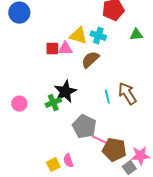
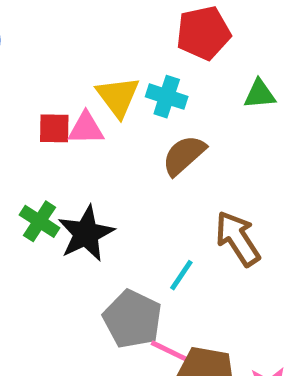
yellow triangle: (78, 36) -> (118, 97), turned 36
brown semicircle: (90, 60) -> (184, 155), moved
cyan line: (107, 97) -> (181, 275), moved, turned 48
green cross: (53, 103) -> (40, 221), moved, turned -35

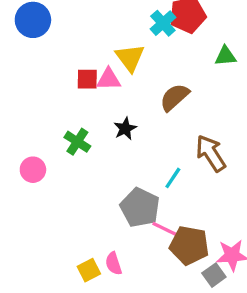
cyan cross: (167, 97) -> (163, 23), moved, turned 30
black star: (86, 234) -> (125, 129), moved, size x0.6

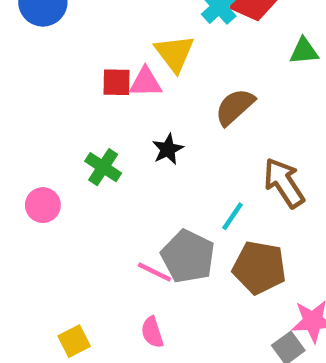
pink line: (165, 229) -> (154, 272), moved
brown pentagon: (189, 245) -> (259, 268), moved
yellow square: (89, 270) -> (74, 341), moved

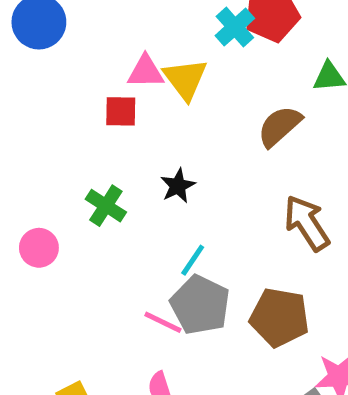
pink triangle: (146, 82) -> (146, 72), moved
brown semicircle: (235, 107) -> (280, 126), moved
cyan line: (233, 216) -> (193, 260), moved

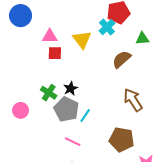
cyan cross: (235, 27) -> (107, 27), moved
pink triangle: (146, 72) -> (50, 36), moved
black star: (178, 186) -> (71, 89), moved
gray pentagon: (200, 305) -> (66, 109), moved

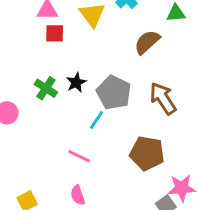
gray pentagon: (66, 109) -> (114, 93), moved

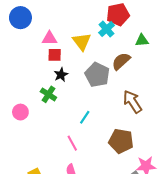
black star: (76, 82) -> (61, 75), moved
gray pentagon: (114, 93) -> (97, 75), moved
pink line: (79, 156) -> (72, 143), turned 35

